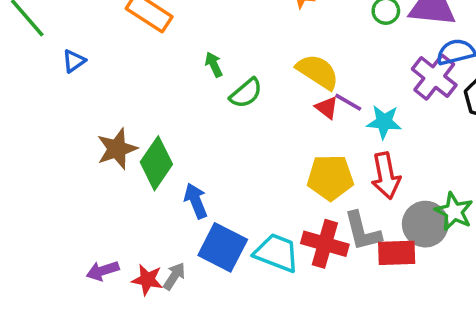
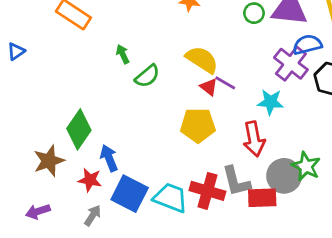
cyan star: (384, 122) -> (270, 102), moved
brown star: (117, 149) -> (49, 161), moved
yellow pentagon: (330, 177) -> (198, 125), moved
red star: (147, 280) -> (90, 180), moved

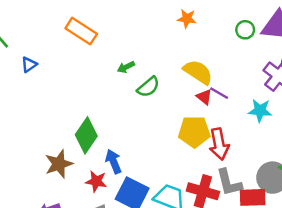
green arrow: (123, 54) -> (126, 67), turned -91
red arrow: (254, 139) -> (219, 144), moved

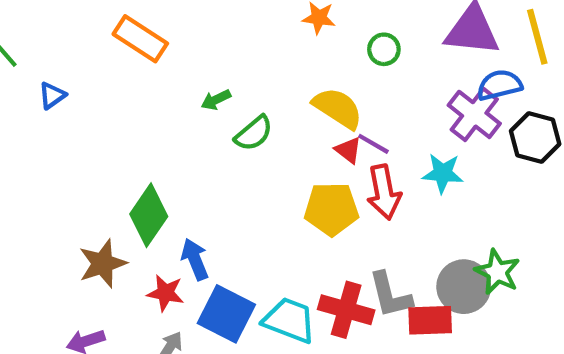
green circle: (245, 30) -> (384, 49), moved
red arrow: (219, 144) -> (384, 192), moved

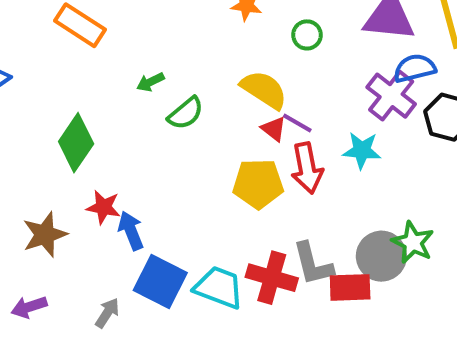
green diamond: (149, 215) -> (76, 143), moved
red star: (166, 293) -> (103, 207), moved

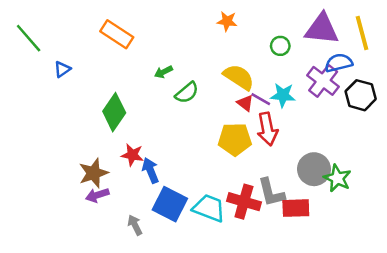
green circle: (307, 35) -> (280, 46), moved
cyan star: (362, 150) -> (283, 95), moved
gray circle: (381, 256) -> (314, 169), moved
purple arrow: (29, 307) -> (97, 195), moved
gray arrow: (107, 313) -> (135, 225), turned -60

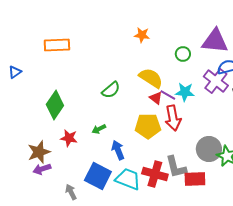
orange rectangle: (117, 34) -> (57, 45), turned -35
green arrow: (163, 72) -> (99, 129), moved
blue arrow: (151, 170) -> (118, 150), moved

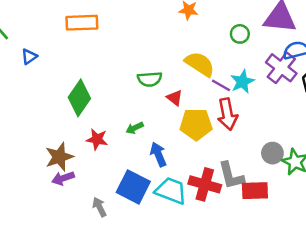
green semicircle: (111, 90) -> (150, 79), turned 36
cyan star: (185, 92) -> (242, 82), turned -30
red triangle: (156, 98) -> (175, 98), moved
gray circle: (209, 149) -> (272, 153), size x0.7

